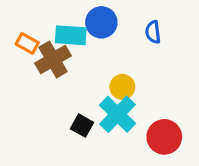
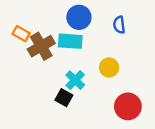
cyan rectangle: (71, 35) -> (70, 41), moved
yellow circle: (122, 87) -> (109, 68), moved
cyan cross: (117, 114) -> (75, 80), moved, size x0.7

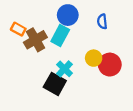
cyan rectangle: (70, 41) -> (60, 35), turned -66
black square: (64, 98) -> (55, 84), size x1.5
red circle: (128, 106) -> (110, 65), moved

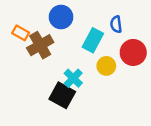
blue circle: (68, 15) -> (61, 17), moved
cyan rectangle: (60, 35) -> (93, 40), moved
red circle: (110, 65) -> (133, 52), moved

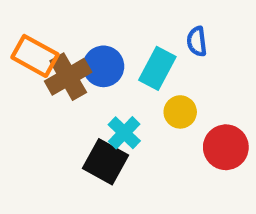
blue circle: (61, 17) -> (103, 66), moved
orange rectangle: (21, 33) -> (35, 56), size x1.5
red circle: (133, 52) -> (226, 147), moved

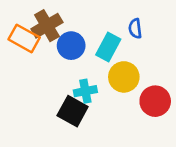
brown cross: (68, 77) -> (47, 26), moved
yellow circle: (180, 112) -> (124, 77), size x1.4
cyan cross: (124, 133) -> (85, 91), turned 35

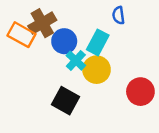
blue semicircle: (135, 28) -> (118, 15), moved
yellow circle: (124, 77) -> (97, 70), moved
cyan cross: (85, 91) -> (76, 61), moved, turned -36

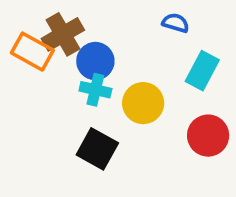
blue semicircle: (118, 15) -> (176, 23), turned 114
cyan rectangle: (98, 42) -> (202, 71), moved
cyan cross: (76, 61) -> (95, 90), moved, turned -30

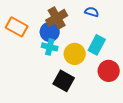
brown cross: (63, 34) -> (57, 18), moved
cyan rectangle: (202, 71) -> (97, 45), moved
black square: (97, 149) -> (64, 81), moved

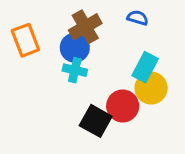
orange rectangle: (17, 27) -> (25, 40), turned 40
yellow circle: (75, 54) -> (151, 88), moved
red circle: (109, 71) -> (123, 106), moved

